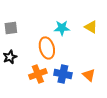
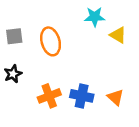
cyan star: (62, 28) -> (95, 17), moved
orange ellipse: (47, 48) -> (51, 41), moved

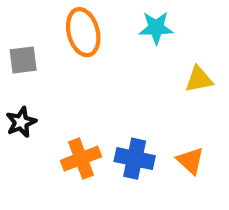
yellow triangle: (118, 35) -> (199, 79), moved, turned -42
orange ellipse: (51, 41) -> (83, 32), moved

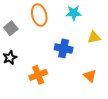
gray square: (23, 60) -> (11, 28), turned -32
blue cross: (135, 159) -> (64, 48), moved

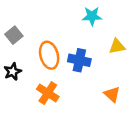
orange ellipse: (39, 15) -> (49, 55), moved
orange cross: (38, 75) -> (48, 93), turned -36

